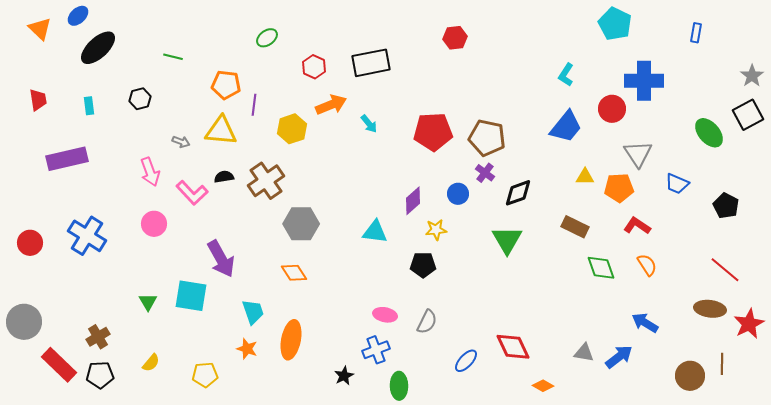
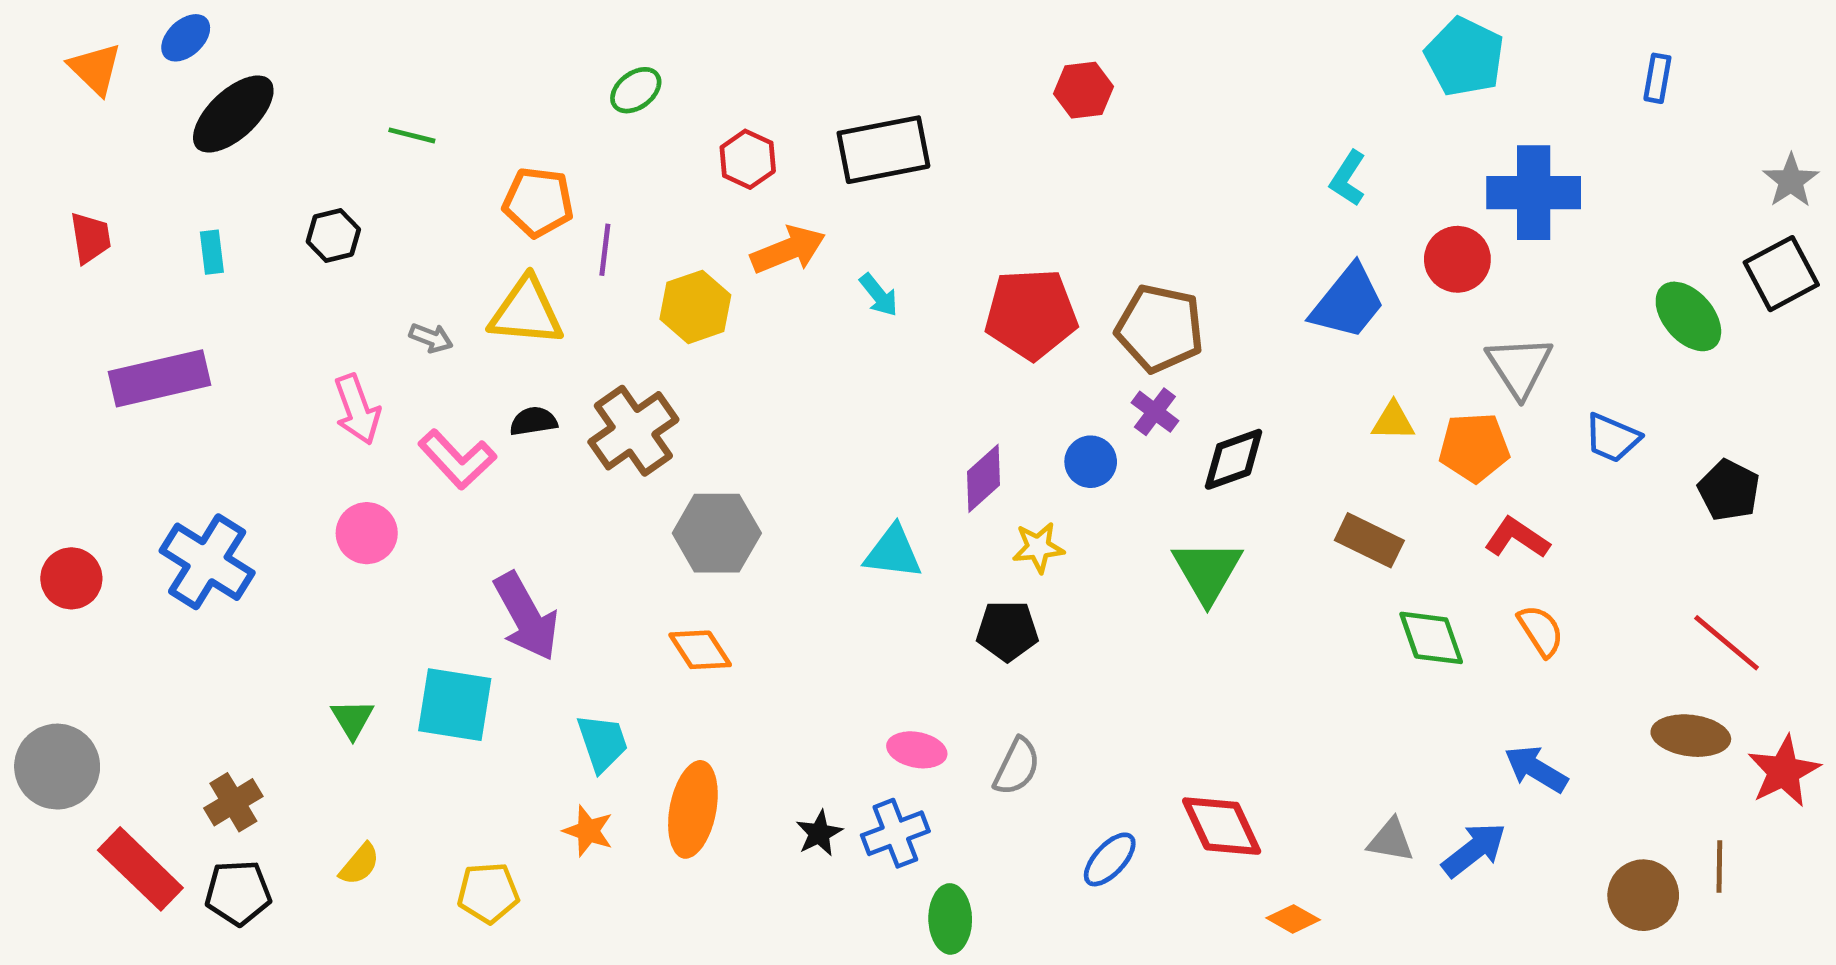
black star: (344, 376) -> (819, 833), moved

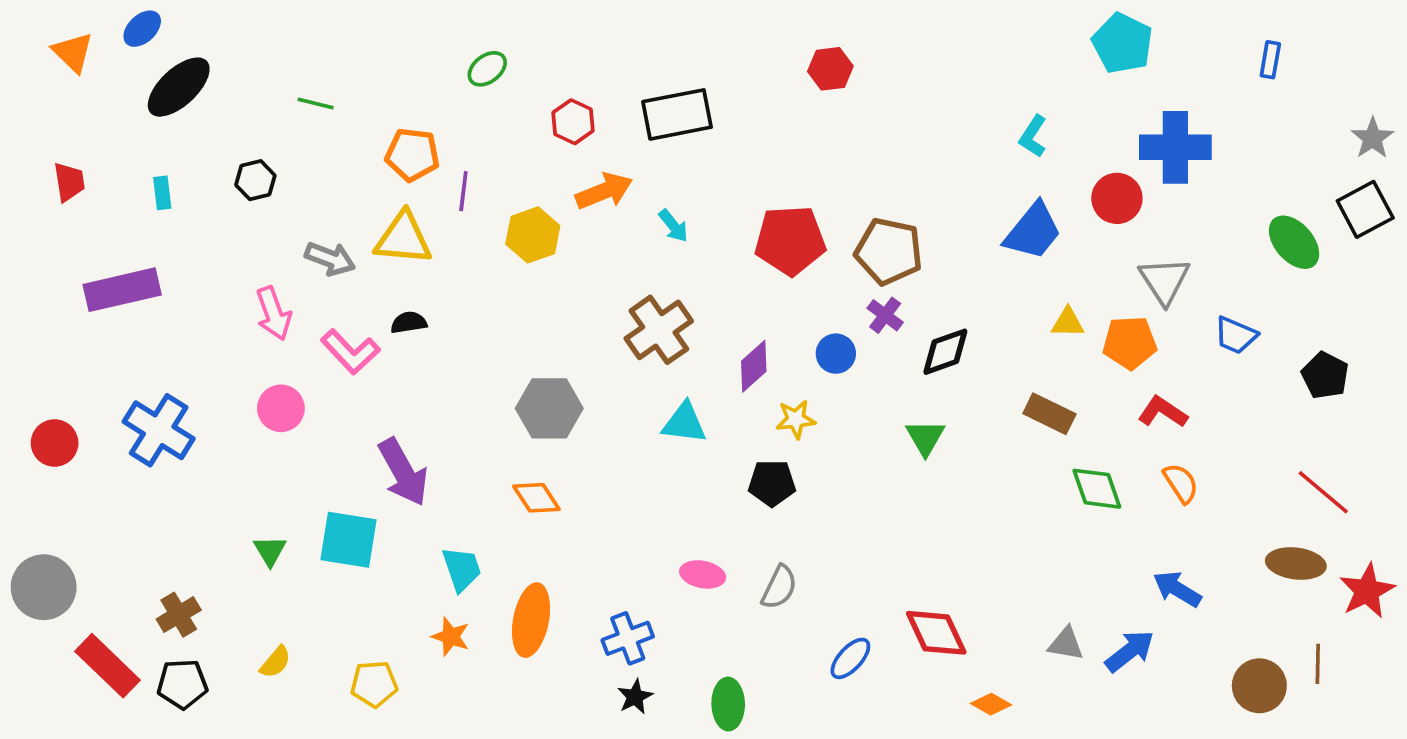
gray arrow: (431, 338) -> (330, 259), size x1.5
brown cross: (633, 431) -> (659, 330), moved
green triangle: (1207, 571) -> (925, 438), size x0.7
black star: (819, 833) -> (635, 697), moved
blue cross: (895, 833) -> (628, 638), moved

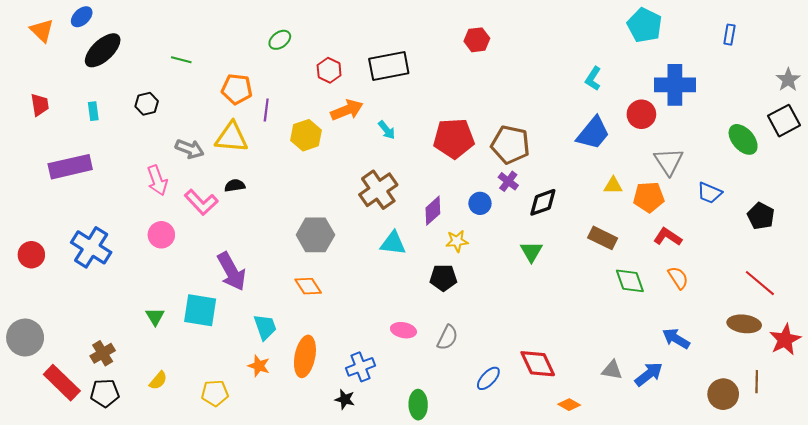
black star: (635, 697) -> (345, 399), moved, turned -30

